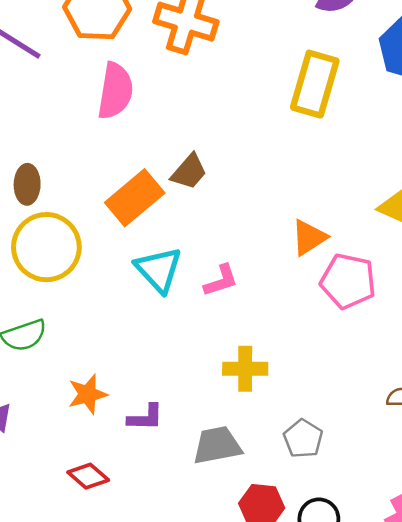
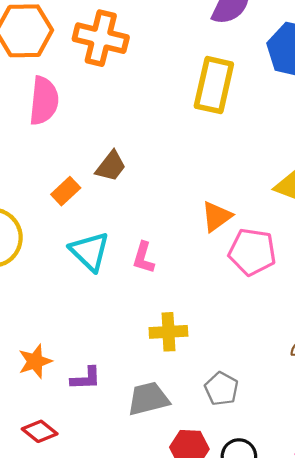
orange rectangle: (135, 198) -> (66, 191), size x0.6
pink L-shape: (221, 281) -> (143, 258), turned 128

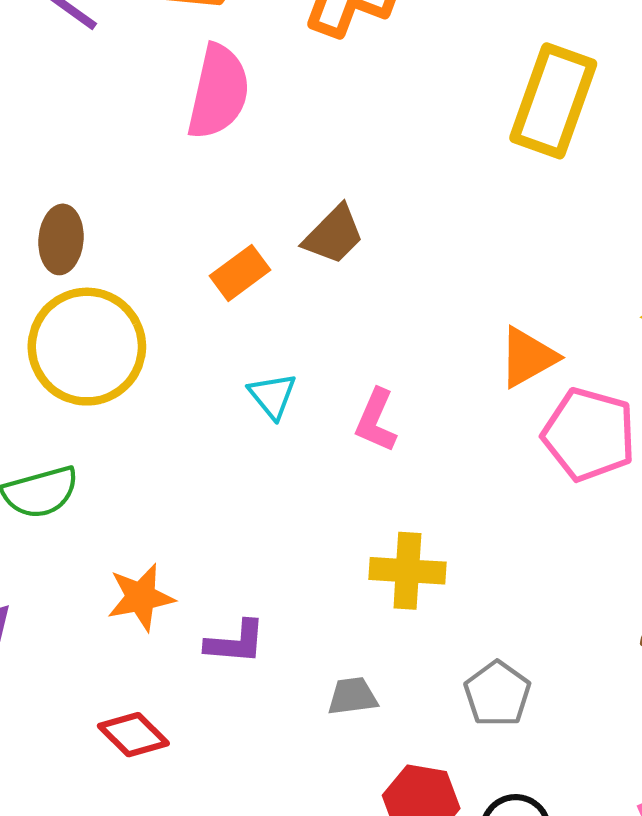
cyan triangle: (90, 251) -> (273, 396), size x0.6
gray trapezoid: (148, 399) -> (353, 696), size x0.6

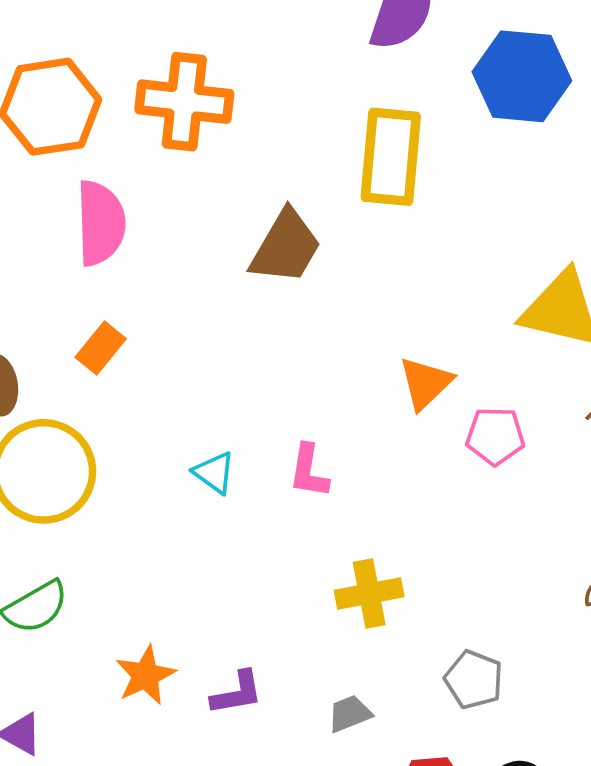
brown trapezoid: (334, 235) -> (286, 247), moved, size x1.4
orange rectangle: (240, 273) -> (101, 348), moved
pink pentagon: (589, 434) -> (495, 436), size x0.7

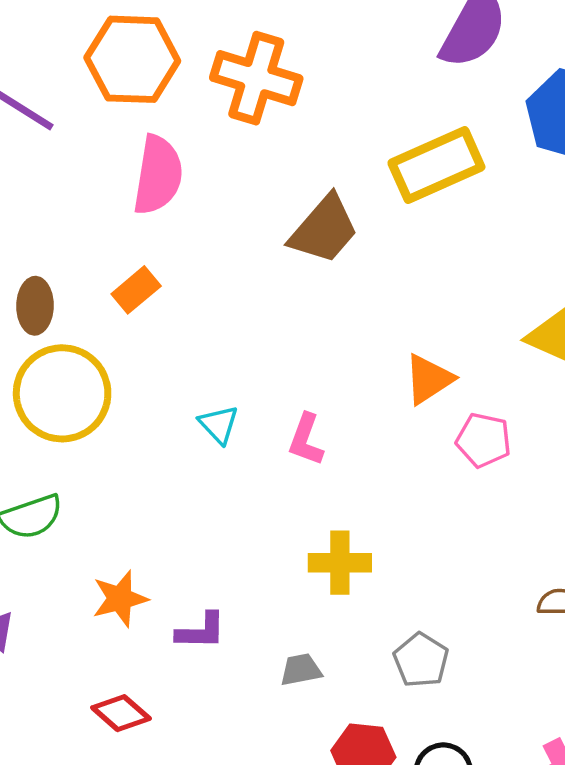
yellow rectangle: (391, 157) -> (436, 165), turned 50

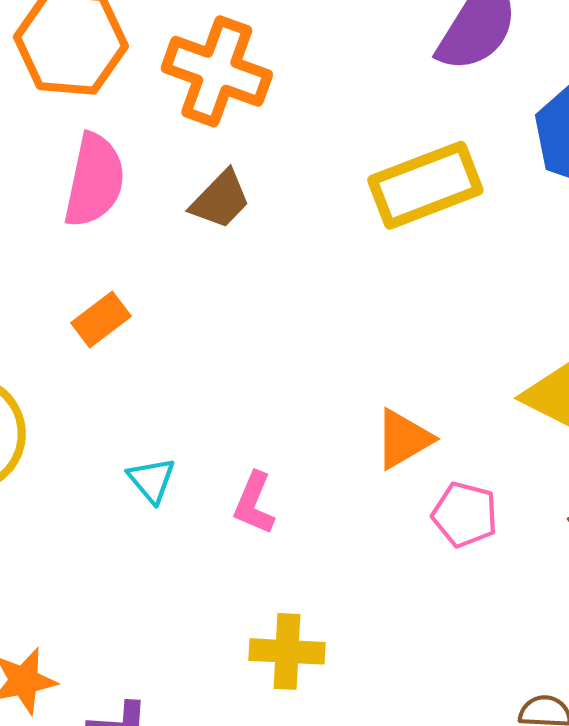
brown trapezoid: (324, 229) -> (220, 200), moved, size x0.7
orange rectangle: (136, 290) -> (101, 320), moved

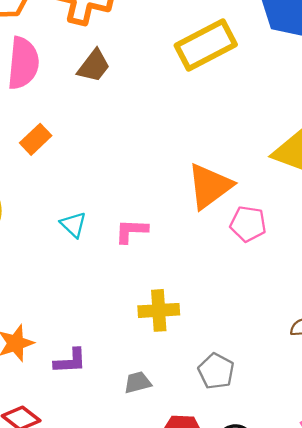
orange triangle: (403, 439) -> (210, 186), size x1.4
pink L-shape: (254, 503) -> (131, 231), turned 76

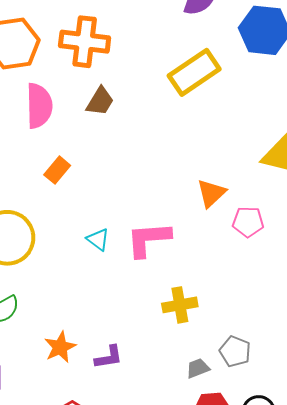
orange triangle: (210, 186) -> (211, 193), size x0.7
pink L-shape: (131, 231) -> (148, 239), size x1.6
gray trapezoid: (138, 382) -> (198, 368), moved

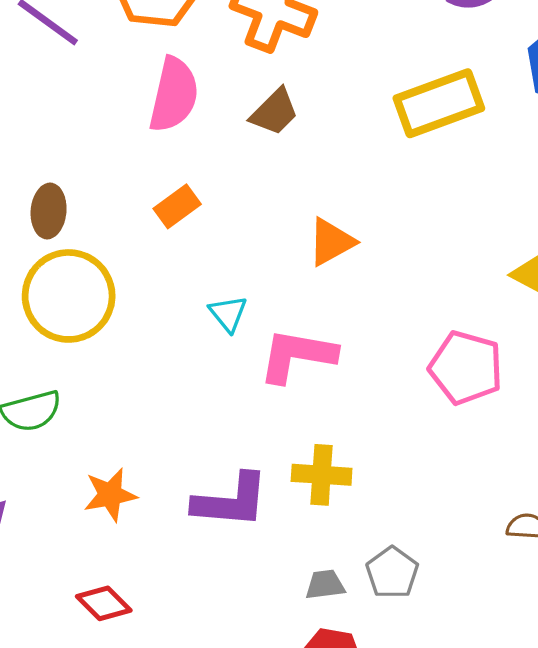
orange triangle: (211, 193) -> (331, 242), moved
pink pentagon: (248, 222) -> (466, 368), size x1.4
cyan triangle: (98, 240) -> (228, 314), moved
purple L-shape: (109, 357) -> (231, 501), moved, size x1.6

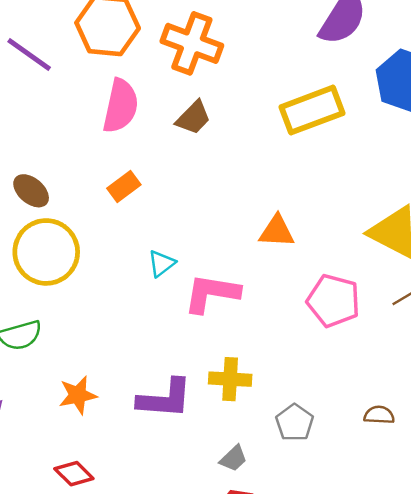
brown ellipse: (49, 211) -> (31, 191), turned -54
orange triangle: (331, 242) -> (277, 231), moved, turned 33
cyan triangle: (228, 314) -> (161, 263), turned 32
gray pentagon: (392, 573) -> (294, 423), moved
gray trapezoid: (325, 585) -> (233, 458), turned 144

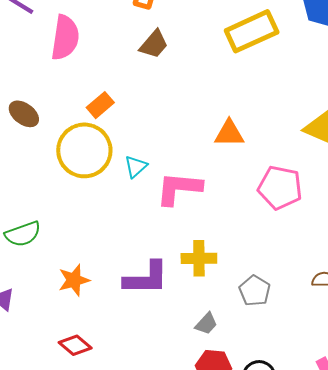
pink semicircle: (121, 106) -> (65, 38), moved
yellow circle: (46, 252) -> (84, 150), moved

